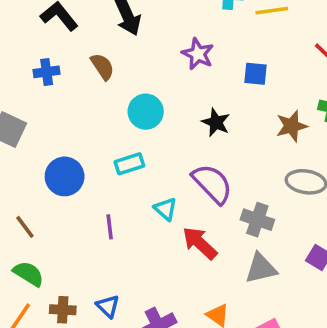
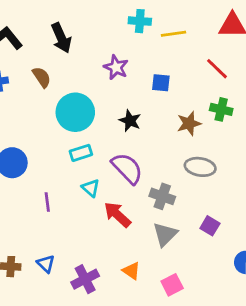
cyan circle: (146, 112) -> (75, 112), size x1.4
cyan rectangle: (129, 164) -> (81, 153), moved
gray triangle: (261, 268) -> (165, 234), turned -32

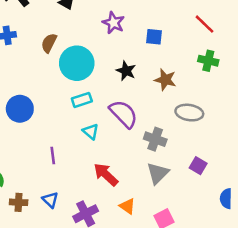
brown semicircle: (42, 77) -> (49, 43), moved, turned -120
brown star: (189, 123) -> (165, 80), moved, turned 30
purple line: (47, 202) -> (53, 156), moved
red arrow: (117, 215) -> (106, 175), moved

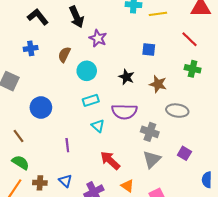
purple star: (113, 23) -> (98, 38), moved
cyan circle: (77, 63) -> (87, 71), size x0.7
purple semicircle: (124, 114) -> (124, 112), turned 135

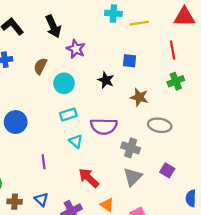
red line: (190, 39) -> (173, 50), turned 36
green cross: (193, 69) -> (176, 81), turned -35
black star: (126, 77) -> (106, 80), moved

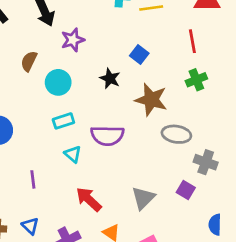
purple star: (76, 49) -> (73, 40), turned 30
blue square: (130, 61) -> (139, 54), turned 32
brown star: (139, 97) -> (151, 100), size x1.4
gray cross: (131, 148) -> (206, 162), moved

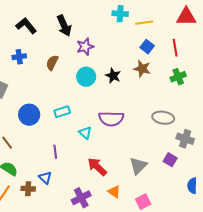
blue square: (139, 54) -> (147, 47), moved
cyan circle: (58, 82) -> (86, 77), moved
brown star: (151, 100) -> (142, 69), moved, size x0.7
cyan rectangle: (63, 121) -> (62, 112), moved
blue triangle: (30, 226) -> (45, 178), moved

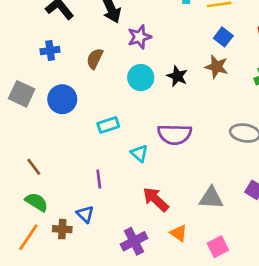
blue circle: (29, 115) -> (62, 99), moved
gray triangle: (138, 166) -> (211, 198), turned 48

